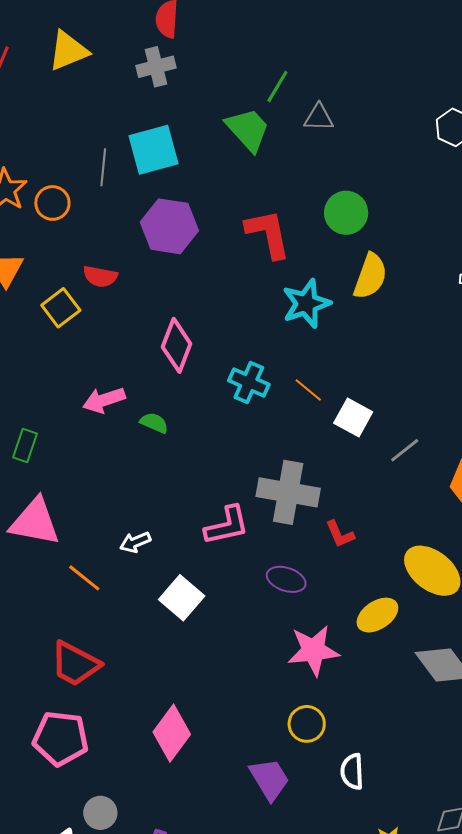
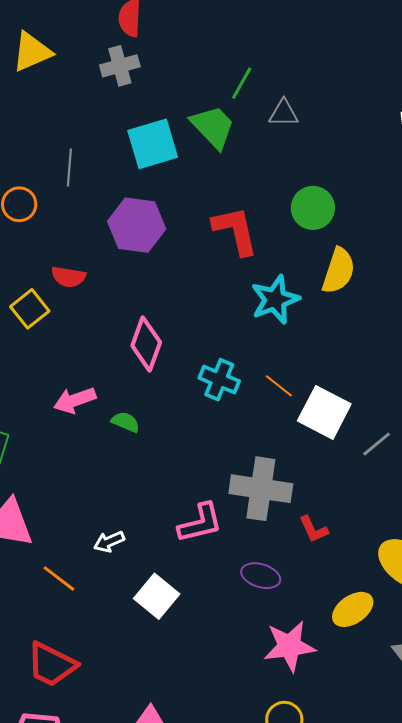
cyan square: (153, 150) -> (153, 144), moved
white square: (353, 418) -> (324, 412), size x1.4

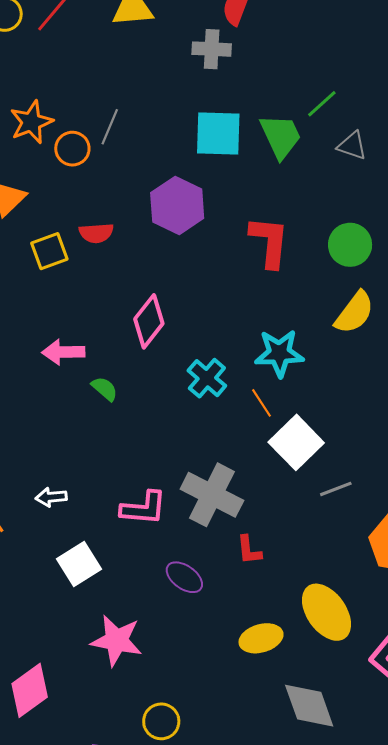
gray line: (69, 167) -> (110, 127), moved
red semicircle: (68, 277) -> (96, 233), turned -32
cyan star: (275, 299) -> (279, 353), moved
pink star: (289, 646) -> (116, 641), moved

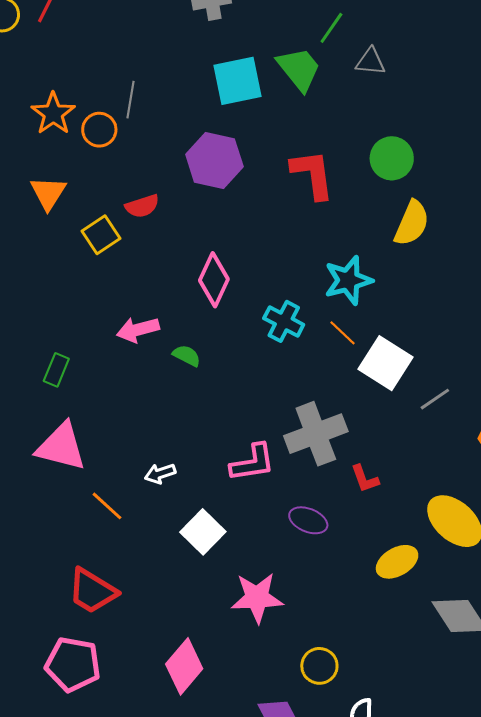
gray cross: (212, 495) -> (316, 434), turned -34

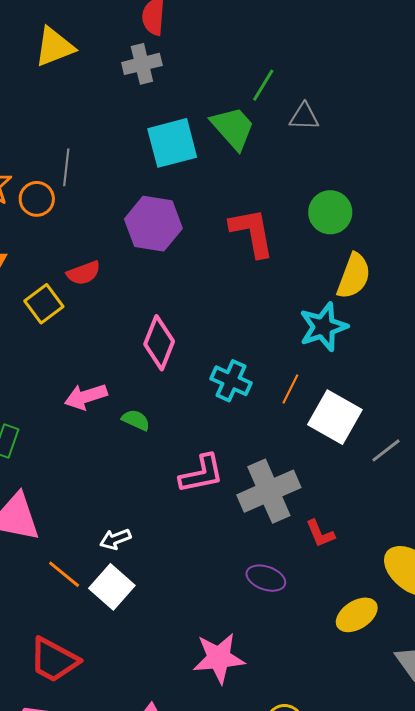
cyan star: (348, 280) -> (323, 327), moved
orange line: (343, 333) -> (290, 389), turned 76
pink L-shape: (253, 463) -> (201, 474), moved
white square: (203, 532) -> (112, 587), moved

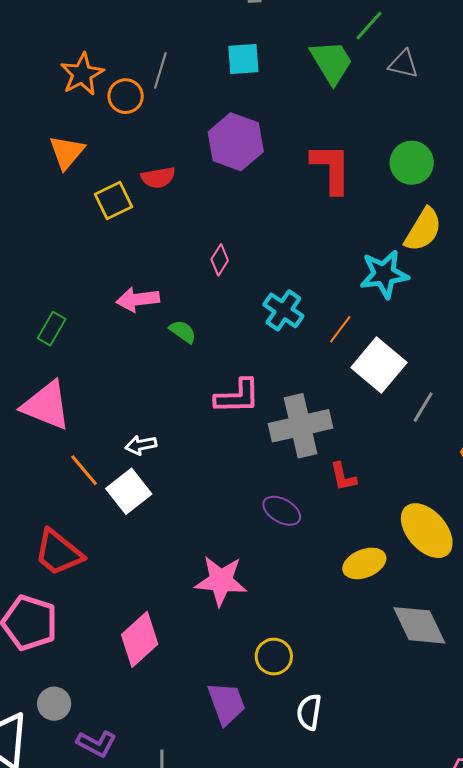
cyan square: (172, 143) -> (243, 59), moved, size x0.7
pink diamond: (159, 343) -> (220, 260), size x0.6
gray line: (386, 450) -> (423, 407), turned -32

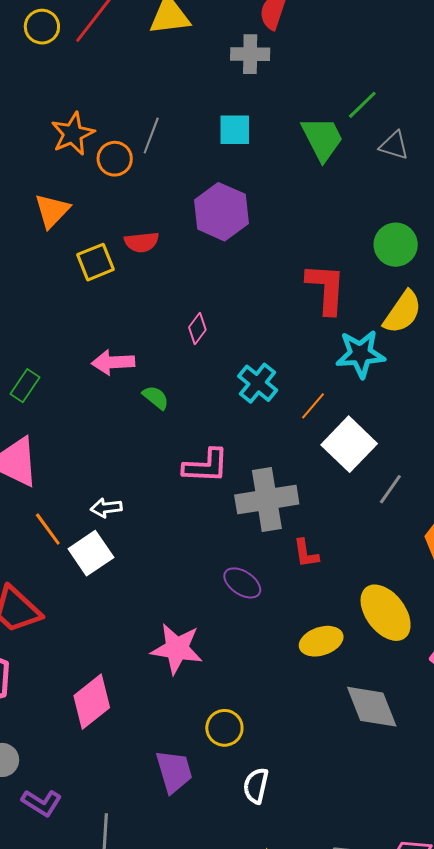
red L-shape: (331, 168) -> (326, 289), moved

